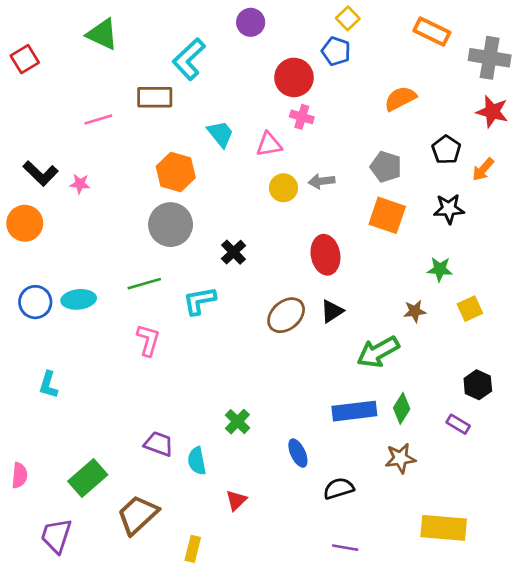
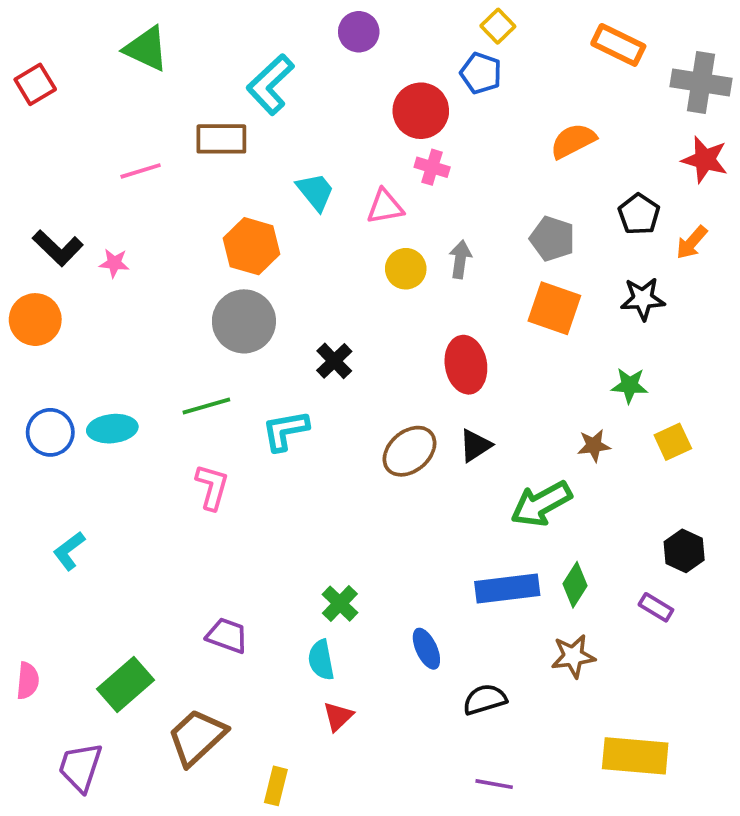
gray arrow: (322, 181) -> (460, 259), turned 105
cyan L-shape: (48, 385) -> (69, 551), turned 36
cyan semicircle: (197, 461) -> (321, 660), moved

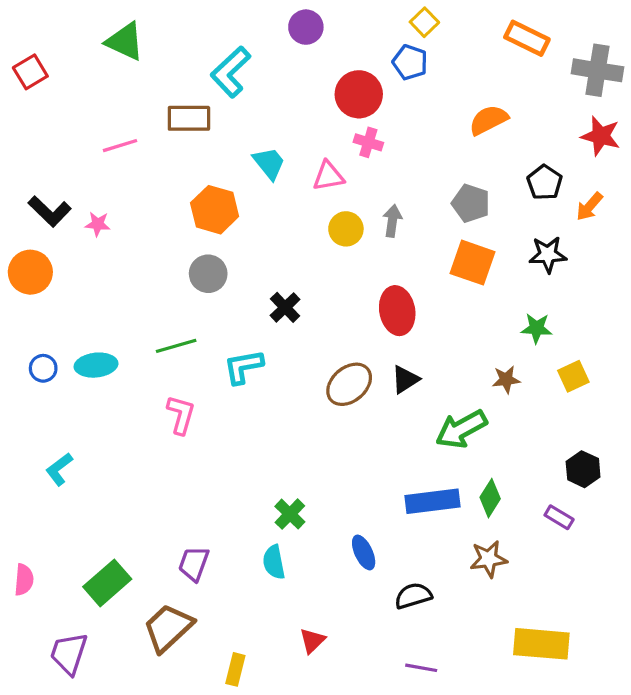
gray circle: (244, 321) -> (208, 274), size x0.7
blue circle: (50, 432) -> (43, 368), size x0.7
purple trapezoid: (227, 636) -> (194, 564), moved, turned -90
red triangle: (338, 716) -> (312, 641), moved

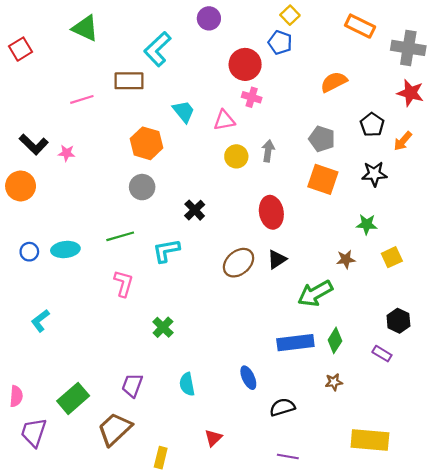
green cross: (290, 514) -> (163, 327), moved
brown star: (489, 559) -> (334, 382), size x0.7
purple trapezoid: (69, 653) -> (34, 432), moved

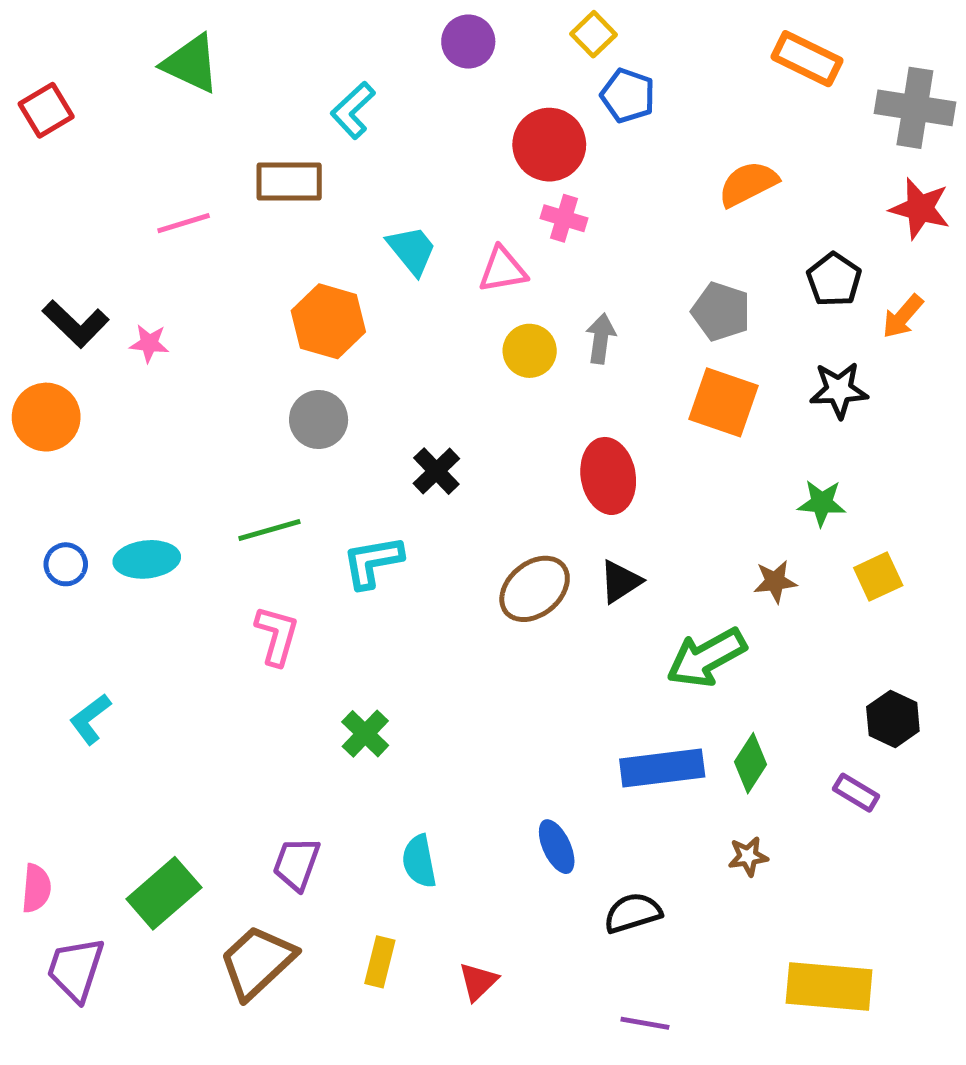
yellow square: (290, 15) -> (593, 34), moved
cyan L-shape: (157, 49) -> (353, 110), size x0.7
yellow rectangle: (161, 458) -> (380, 962), moved

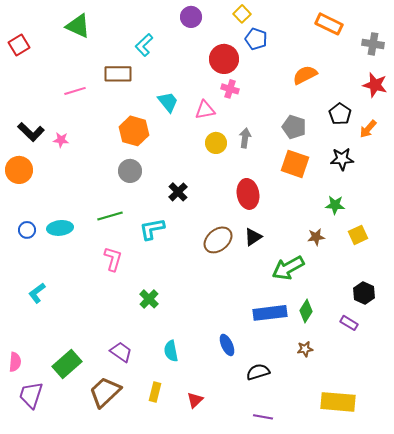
gray cross: (915, 108) -> (373, 44), size x0.7
purple trapezoid: (296, 864) -> (121, 352), turned 105

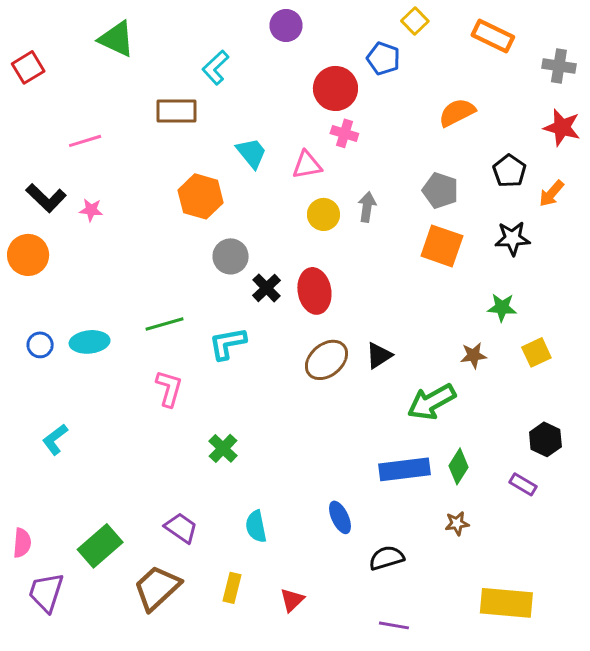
yellow square: (242, 14) -> (415, 21), moved
pink line: (75, 91) -> (85, 141), moved
gray circle: (130, 171) -> (231, 256), moved
red ellipse: (248, 194) -> (314, 291), moved

